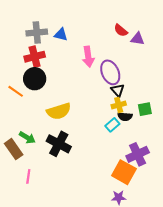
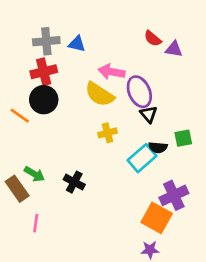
pink arrow: (88, 57) -> (111, 72), turned 108
yellow cross: (119, 105) -> (107, 133), moved
yellow semicircle: (59, 111) -> (99, 94), moved, turned 50
cyan rectangle: (112, 125) -> (142, 158), size x1.5
black cross: (59, 144) -> (74, 182), size x0.7

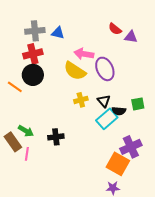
black triangle: (149, 114) -> (104, 101), moved
black cross: (74, 182) -> (56, 137), turned -35
pink line: (36, 223) -> (27, 154), moved

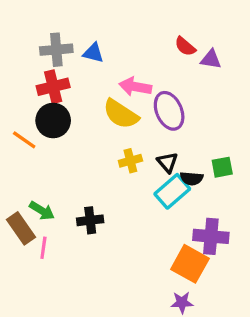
purple cross: (131, 147) -> (211, 236), turned 30

